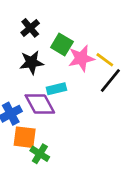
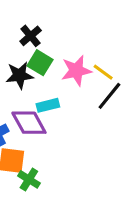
black cross: (30, 28) -> (31, 36), moved
green square: (62, 44) -> (40, 63), moved

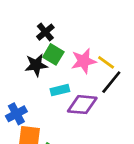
purple diamond: (29, 123) -> (82, 105), moved, turned -56

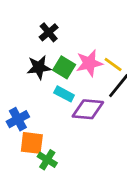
green square: (53, 54) -> (64, 67), moved
cyan rectangle: (60, 90) -> (64, 94), turned 42

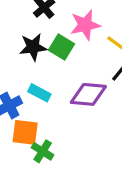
pink star: (89, 63) -> (85, 25), moved
cyan rectangle: (64, 94) -> (39, 93), moved

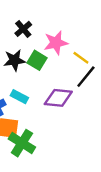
green cross: (43, 151) -> (22, 143), size x1.5

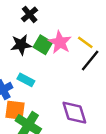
pink star: (56, 43) -> (60, 42), moved, turned -30
purple diamond: (58, 98) -> (74, 113), moved, turned 68

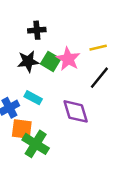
black cross: (30, 14) -> (37, 30), turned 35
yellow line: (85, 42) -> (98, 48), moved, turned -49
purple diamond: (74, 113) -> (76, 111), moved

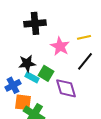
black cross: (37, 30) -> (35, 23), size x1.5
black star: (28, 61) -> (27, 63), moved
green square: (51, 61) -> (46, 73), moved

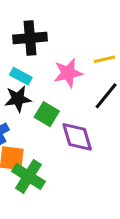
pink star: (60, 46) -> (68, 73), turned 30
cyan rectangle: (32, 77) -> (21, 76), moved

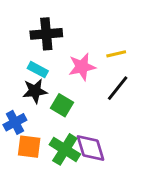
purple diamond: (77, 137) -> (91, 148), moved
green cross: (28, 176) -> (65, 149), moved

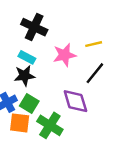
black cross: (46, 34) -> (34, 27), turned 30
green square: (62, 105) -> (29, 104), moved
purple diamond: (91, 148) -> (75, 101), moved

